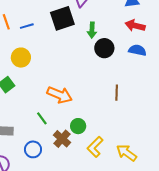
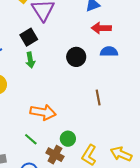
black square: (62, 18) -> (29, 37), size x0.7
green arrow: (92, 30) -> (30, 60), moved

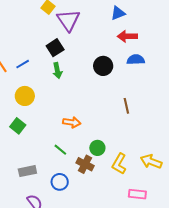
orange arrow: (43, 112) -> (72, 122), size x0.7

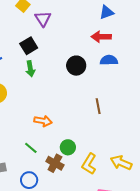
blue triangle: (118, 13) -> (107, 12), moved
purple triangle: (68, 20) -> (43, 19), size x0.7

